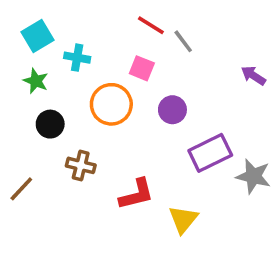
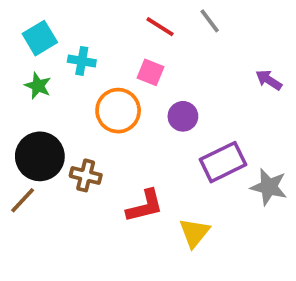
gray line: (183, 41) -> (210, 21), moved
black circle: (50, 124) -> (40, 156), moved, size x1.6

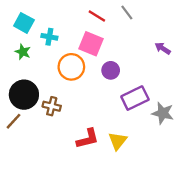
cyan square: (40, 38) -> (24, 23), turned -30
pink square: (150, 72) -> (91, 44), size x1.5
red L-shape: (145, 206) -> (88, 139), moved

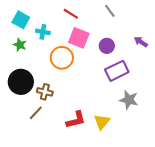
red line: (97, 16) -> (71, 14), moved
purple circle: (111, 70) -> (107, 46), moved
purple rectangle: (135, 98) -> (117, 71), moved
gray star: (163, 113) -> (129, 100), moved
brown line: (14, 121) -> (36, 113), moved

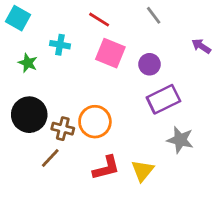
cyan square: (21, 20) -> (18, 18), moved
purple arrow: (141, 42) -> (201, 46), moved
orange circle: (62, 58) -> (95, 122), moved

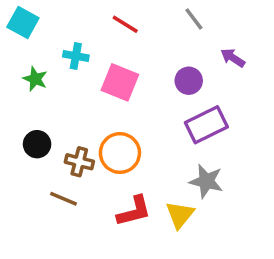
purple arrow: (201, 46) -> (233, 58), moved
pink square: (110, 53) -> (120, 82), moved
black circle: (29, 115) -> (37, 144), size x0.6
gray star: (180, 140) -> (206, 181), moved
brown line: (50, 158) -> (63, 199), turned 70

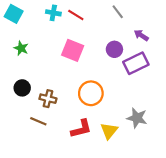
cyan cross: (76, 56) -> (53, 13), moved
purple rectangle: (206, 125) -> (136, 63), moved
orange circle: (120, 153) -> (91, 93), moved
gray star: (206, 181) -> (137, 118), moved

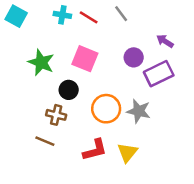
gray line: (118, 12) -> (121, 14), moved
green star: (21, 48) -> (41, 62), moved, size x1.5
black circle: (22, 88) -> (69, 90), moved
gray star: (137, 118) -> (139, 111), moved

